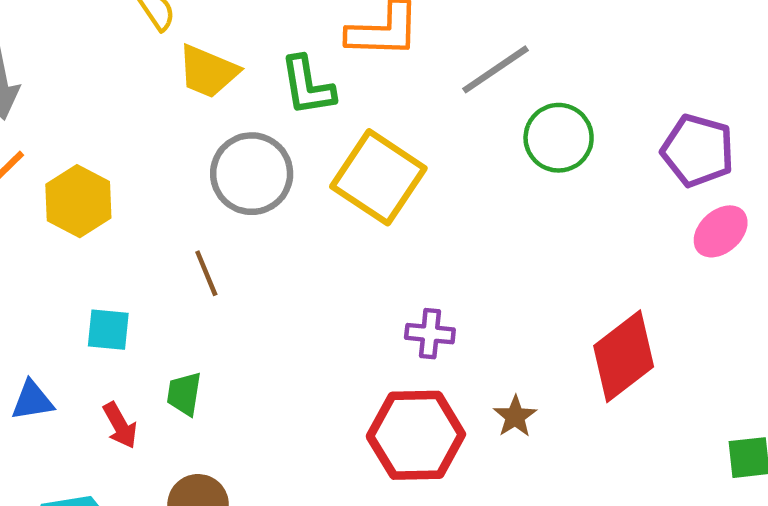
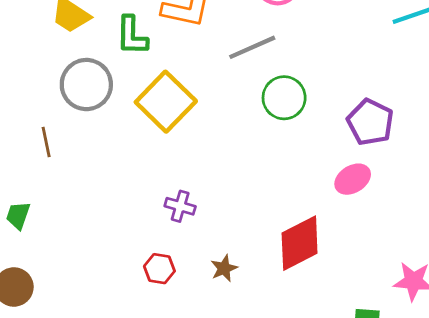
pink ellipse: (721, 231) -> (353, 179), moved
red hexagon: (416, 435) -> (159, 269), size x0.5

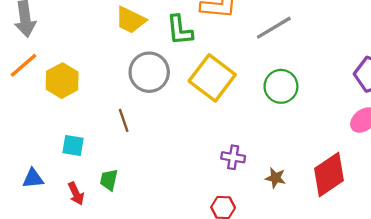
green circle: (284, 98) -> (281, 86), moved
brown star: (224, 268) -> (275, 178), moved, turned -30

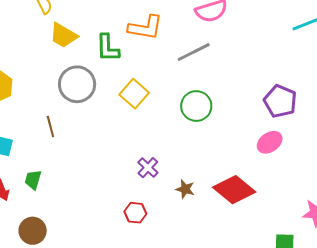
yellow square: (212, 78) -> (134, 94), size x0.7
purple cross: (233, 157) -> (148, 168), turned 30
red diamond: (329, 174) -> (234, 190), turned 69

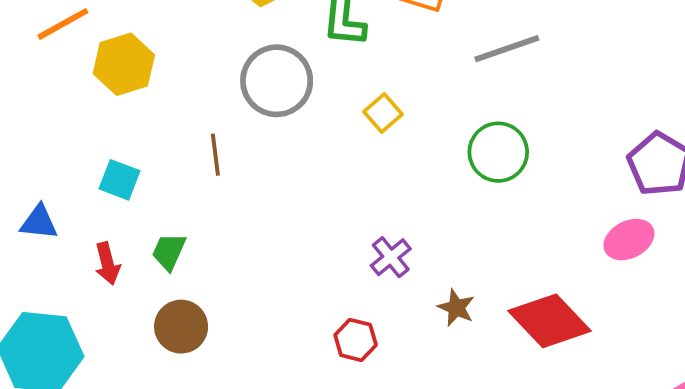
yellow square: (134, 94) -> (383, 113), size x0.7
brown circle: (33, 231) -> (181, 327), moved

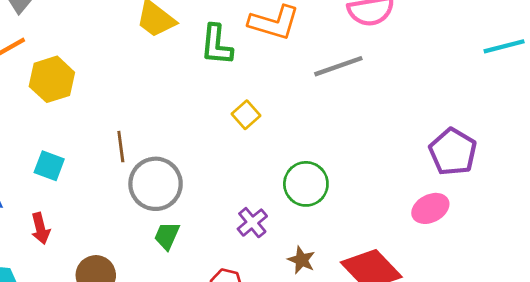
gray circle: (277, 81) -> (156, 184), moved
green circle: (498, 152) -> (306, 184), moved
green trapezoid: (169, 252) -> (167, 236), moved

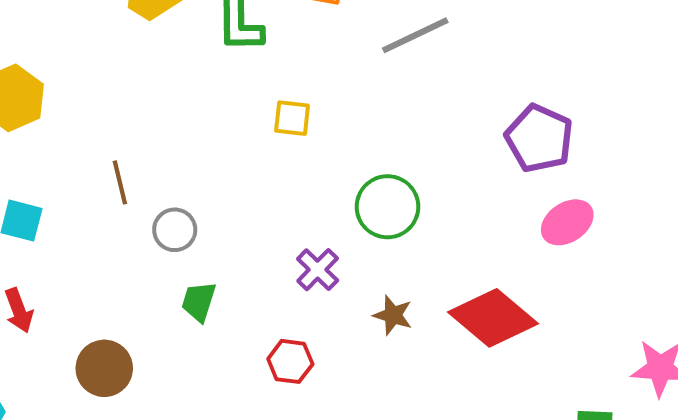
yellow square: (246, 115) -> (292, 118), turned -36
purple pentagon: (453, 152) -> (539, 138), moved
gray circle: (156, 184) -> (175, 230), size x0.6

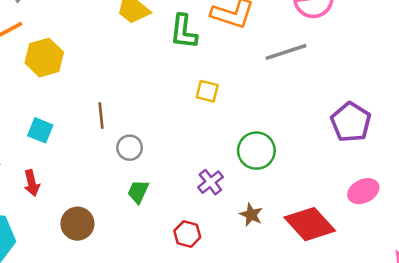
pink ellipse: (567, 222) -> (363, 191), moved

